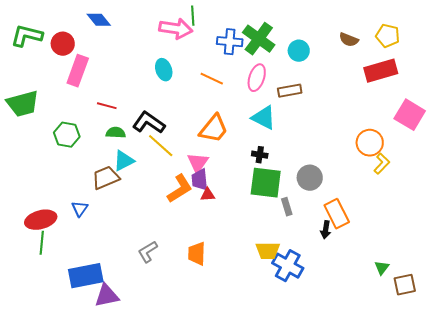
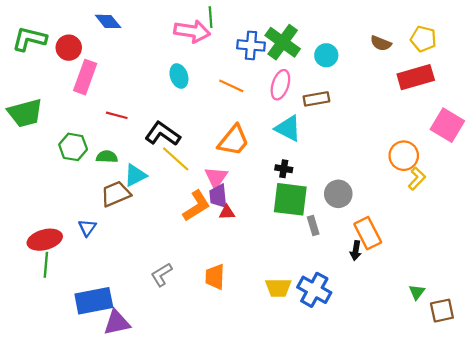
green semicircle: (116, 133) -> (107, 157), moved
yellow trapezoid: (268, 251) -> (278, 288), moved

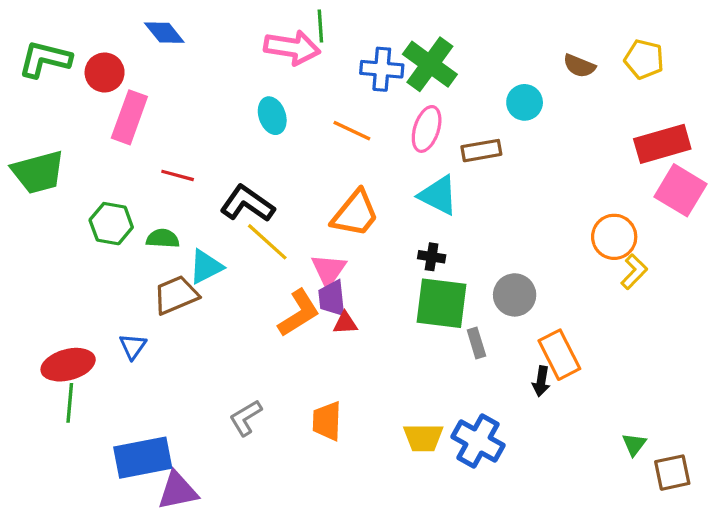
cyan circle: (326, 55) -> (525, 102), moved
red rectangle: (416, 77) -> (662, 144), moved

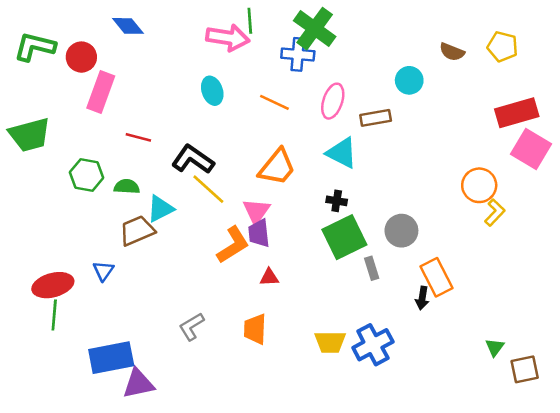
green cross: (430, 64) -> (315, 29), moved
green square: (442, 303) -> (344, 237), turned -33
red triangle: (345, 323) -> (269, 277), moved
blue cross: (478, 441) -> (373, 345), turned 33

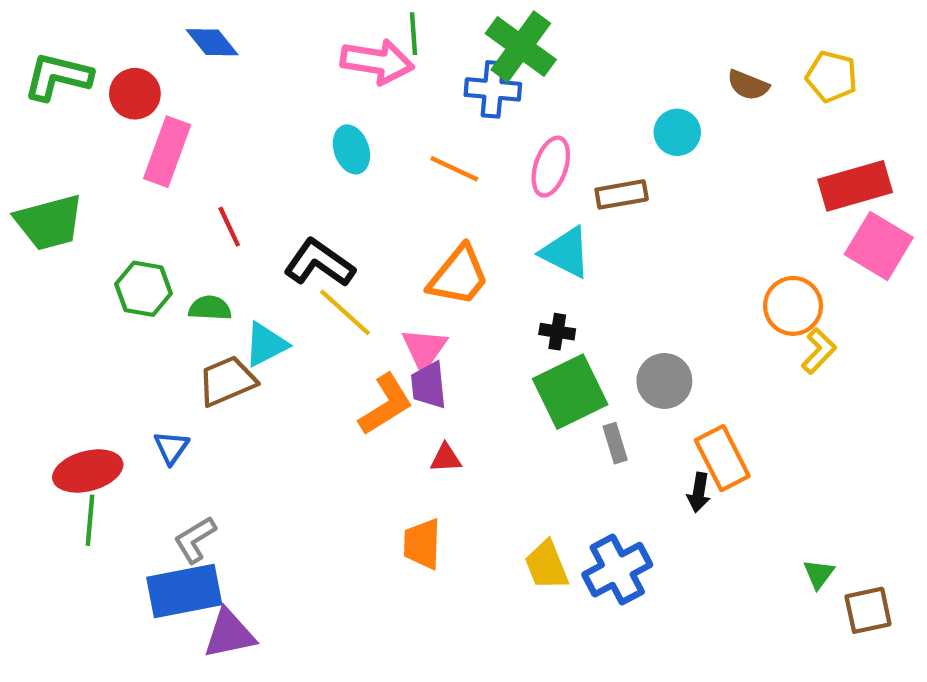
red line: (138, 137) -> (229, 227), turned 50
gray L-shape: (192, 327) -> (195, 540), moved
yellow trapezoid: (330, 342) -> (547, 565), turned 68

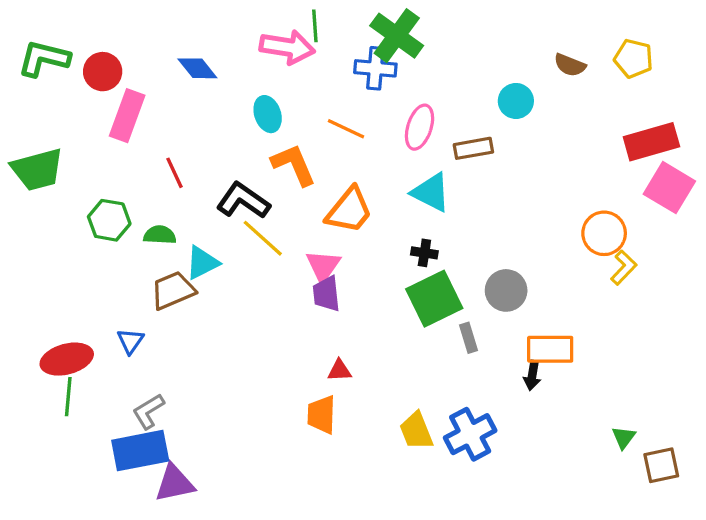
blue diamond: (212, 42) -> (197, 68), moved
orange L-shape: (386, 405) -> (294, 165), moved, turned -81
red triangle: (446, 458) -> (339, 370), moved
orange rectangle: (722, 458) -> (550, 349), turned -63

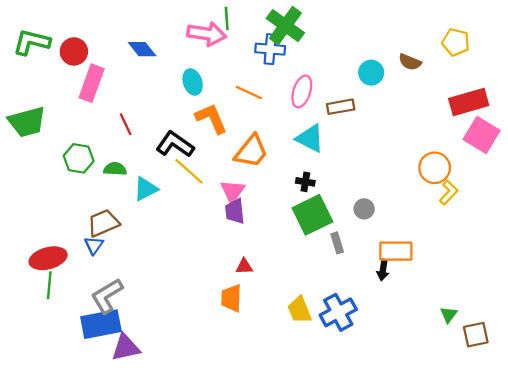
brown semicircle: (570, 65) -> (410, 62), moved
brown trapezoid: (173, 290) -> (103, 223), moved
gray circle: (506, 290) -> (364, 209), size x0.7
gray L-shape: (148, 411) -> (107, 296), size x1.4

